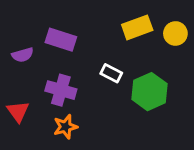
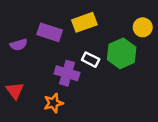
yellow rectangle: (137, 27) -> (84, 22), moved
purple cross: (61, 90) -> (67, 73), moved
green hexagon: (149, 92) -> (122, 53), moved

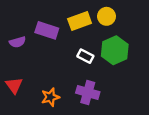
yellow circle: (143, 27) -> (107, 16), moved
purple cross: (67, 73) -> (88, 92), moved

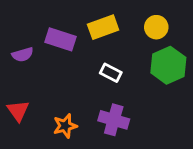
yellow circle: (107, 16) -> (156, 27), moved
green hexagon: (115, 50) -> (168, 65), moved

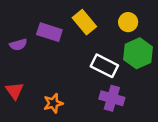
yellow rectangle: (103, 27) -> (84, 22), turned 70
white rectangle: (111, 73) -> (104, 66), moved, size x1.5
purple cross: (114, 120) -> (112, 98), moved

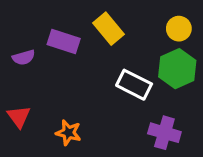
yellow circle: (128, 22) -> (179, 29), moved
purple cross: (112, 98) -> (164, 133), moved
orange star: (53, 103) -> (68, 133), turned 30

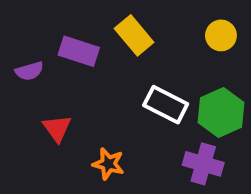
green hexagon: (177, 69) -> (221, 112), moved
red triangle: (19, 117) -> (57, 128), moved
orange star: (68, 133) -> (108, 164), moved

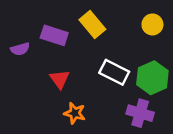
red triangle: (57, 128) -> (60, 79), moved

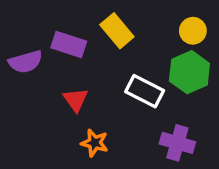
purple semicircle: (20, 49) -> (26, 62), size x1.4
green hexagon: (152, 78) -> (189, 72), moved

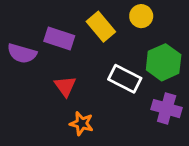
yellow circle: (193, 31) -> (141, 16), moved
purple semicircle: (26, 62) -> (22, 53), turned 32
purple cross: (177, 143) -> (167, 109), moved

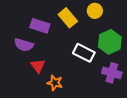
purple semicircle: (22, 53) -> (24, 45), moved
red triangle: (65, 86) -> (38, 66), moved

